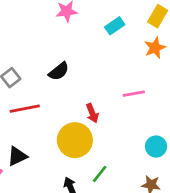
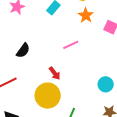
pink line: (134, 94) -> (71, 45), moved

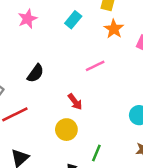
yellow circle: (48, 96) -> (66, 130), size x0.7

